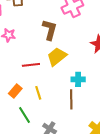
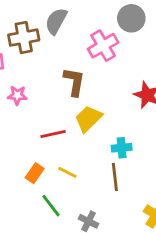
yellow line: (38, 93) -> (67, 172), turned -40

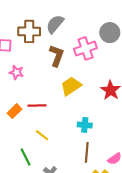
brown L-shape: (74, 82) -> (57, 56), moved
yellow trapezoid: (88, 119) -> (71, 86), moved
orange rectangle: (35, 173) -> (15, 111), moved
brown line: (115, 177) -> (87, 152), moved

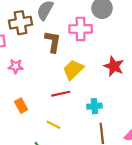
pink cross: (85, 48) -> (81, 29), turned 30
red line: (37, 105) -> (61, 94), moved
orange rectangle: (15, 111) -> (21, 106), turned -64

